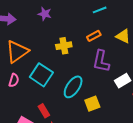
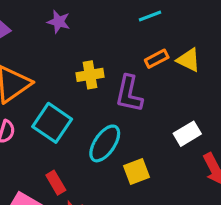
orange rectangle: (94, 36) -> (157, 59), moved
purple L-shape: (101, 61) -> (129, 94), moved

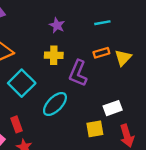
purple star: (59, 22) -> (57, 25), moved
yellow triangle: (189, 60) -> (123, 58), turned 36
yellow square: (136, 171) -> (95, 129), moved

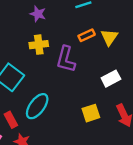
cyan ellipse: (55, 104) -> (37, 106), moved
white rectangle: (113, 108) -> (111, 79), moved

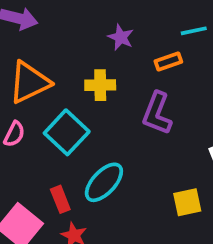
orange rectangle: (87, 35) -> (168, 62), moved
yellow cross: (39, 45) -> (100, 85), moved

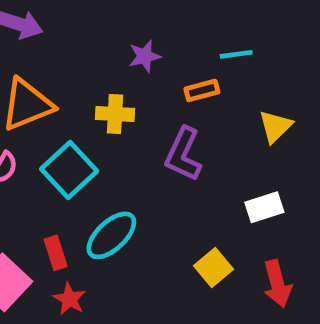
purple star: (121, 37) -> (145, 56), turned 30
yellow square: (187, 202) -> (213, 267), turned -32

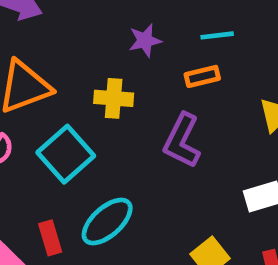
cyan line: (236, 54) -> (217, 35), moved

